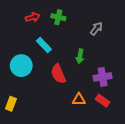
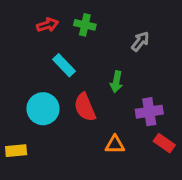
cyan circle: (21, 66) -> (43, 109), moved
red rectangle: (103, 101) -> (164, 143), moved
yellow rectangle: (11, 104) -> (16, 151), turned 64

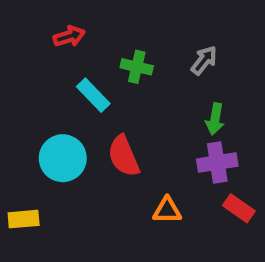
green cross: (85, 25) -> (137, 67), moved
green arrow: (116, 82) -> (215, 119), moved

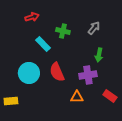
purple cross: (217, 163) -> (88, 75), moved

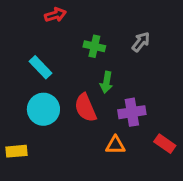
red arrow: (32, 17) -> (55, 15), moved
cyan rectangle: (43, 44) -> (40, 67), moved
green arrow: (99, 55) -> (106, 82), moved

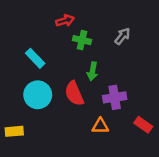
red arrow: (55, 15) -> (65, 21), moved

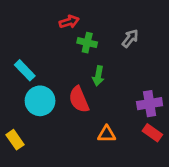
cyan rectangle: (35, 58) -> (25, 70), moved
purple cross: (115, 97) -> (150, 104), moved
yellow rectangle: (14, 131) -> (15, 140), turned 60

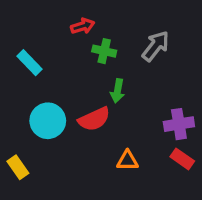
gray arrow: (130, 38) -> (156, 46), size x1.4
cyan rectangle: (25, 70) -> (29, 63), moved
red semicircle: (79, 99) -> (94, 119), turned -92

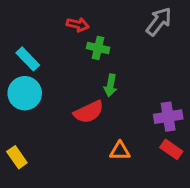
red arrow: (83, 26) -> (78, 25), turned 30
gray arrow: (156, 46) -> (159, 21), moved
cyan circle: (48, 121) -> (25, 93), moved

